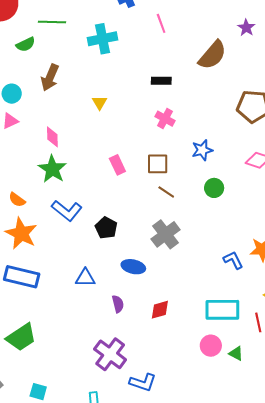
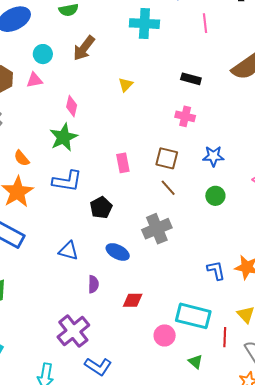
pink cross: (165, 119) -> (185, 116), turned -30
pink rectangle: (117, 165) -> (123, 163), moved
blue L-shape: (67, 211) -> (67, 181), turned -44
pink circle: (211, 346) -> (165, 335), moved

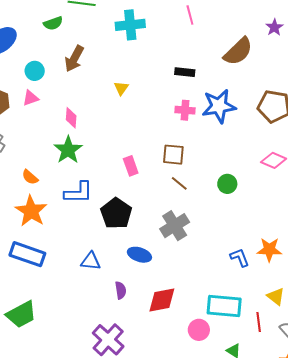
blue star: (213, 156) -> (219, 106), moved, size x1.6
black pentagon: (101, 208) -> (116, 213), size x1.4
red diamond: (133, 300) -> (162, 300), size x1.4

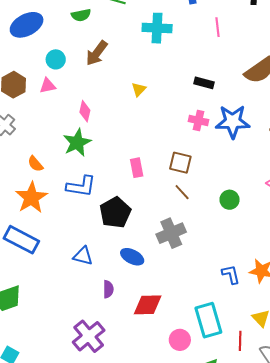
cyan rectangle: (224, 306) -> (208, 320), turned 60

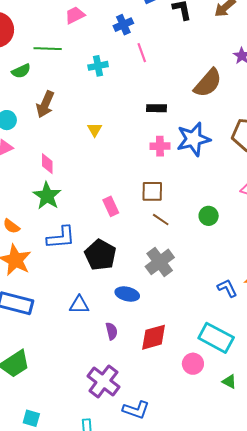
pink line: (218, 27) -> (142, 53), moved
cyan cross: (157, 28) -> (98, 66), size x0.7
cyan rectangle: (208, 320) -> (216, 338), turned -32

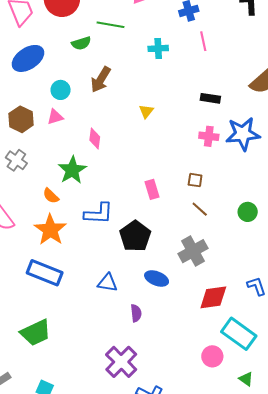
brown square: (152, 191) -> (195, 180), size x0.7
green star: (47, 196) -> (72, 170), moved
red diamond: (154, 337) -> (213, 297), moved

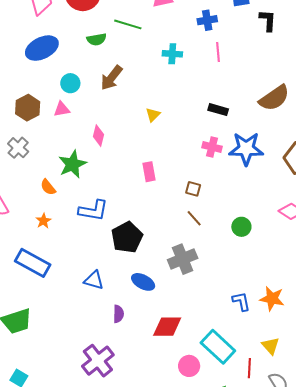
pink rectangle: (152, 189) -> (149, 172), moved
orange star: (50, 230) -> (43, 221), size x0.5
red diamond: (213, 297) -> (167, 327), moved

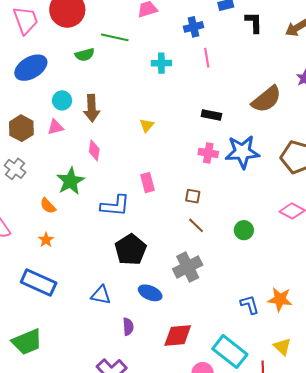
brown arrow: (111, 78) -> (92, 108), moved, turned -36
blue L-shape: (93, 211) -> (115, 206), moved

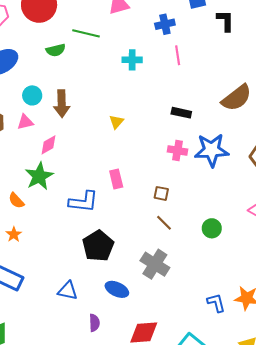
pink diamond: (94, 150) -> (49, 145), moved, turned 50
gray cross: (188, 267) -> (155, 264), turned -32

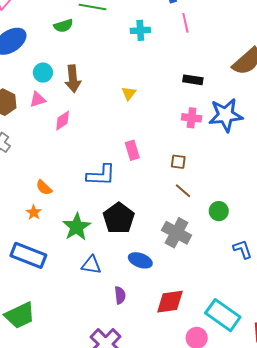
green star: (39, 176) -> (77, 227), moved
orange semicircle: (16, 201) -> (44, 188), moved
green circle: (212, 228) -> (219, 211), moved
blue L-shape: (216, 303) -> (242, 249), moved

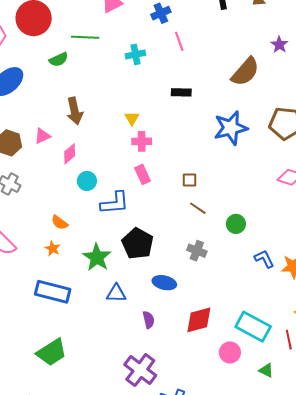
cyan circle: (43, 73) -> (87, 181), moved
black rectangle: (193, 80) -> (181, 92), moved
pink cross: (192, 118) -> (142, 141), moved
gray cross: (177, 233) -> (197, 251), size x0.7

